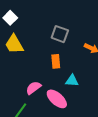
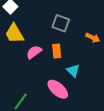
cyan triangle: (72, 81) -> (73, 71), turned 40
pink semicircle: (33, 88) -> (34, 52), moved

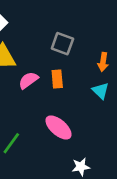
orange arrow: (93, 38) -> (103, 62), turned 72
cyan triangle: (73, 71) -> (100, 91), moved

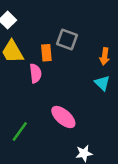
orange rectangle: (57, 79) -> (46, 53), moved
pink semicircle: (28, 80) -> (35, 73), turned 120

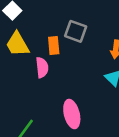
pink ellipse: (63, 117) -> (72, 114), turned 35

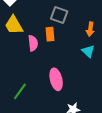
orange rectangle: (54, 46) -> (50, 34), moved

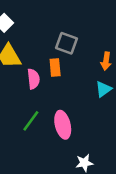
cyan triangle: (88, 51) -> (103, 89), turned 40
green line: (20, 91) -> (31, 121), moved

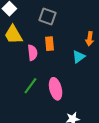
gray square: (67, 43) -> (48, 17), moved
cyan triangle: (103, 89) -> (79, 57), moved

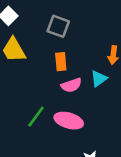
pink semicircle: (32, 53) -> (71, 85), moved, turned 77
pink ellipse: (56, 89) -> (69, 121), turned -60

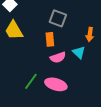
gray square: (58, 26) -> (58, 18), moved
cyan triangle: (99, 79) -> (79, 52), turned -40

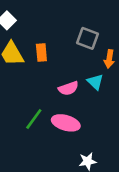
gray square: (58, 18) -> (88, 38), moved
orange rectangle: (50, 39) -> (41, 52), moved

